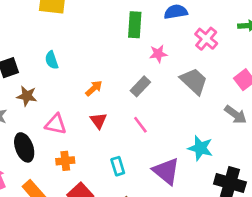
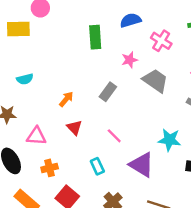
pink star: (158, 54) -> (130, 60), moved
cyan semicircle: (52, 60) -> (25, 79), turned -77
pink line: (140, 125) -> (114, 136), moved

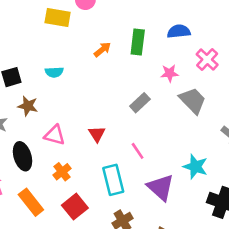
orange arrow: (66, 99) -> (102, 50), moved
cyan rectangle: (97, 166) -> (113, 180), size x1.6
orange cross: (50, 168) -> (62, 172), turned -35

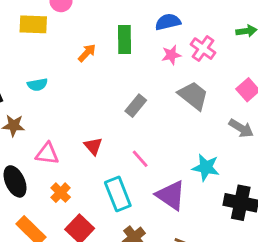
pink star: (169, 73) -> (171, 55), moved

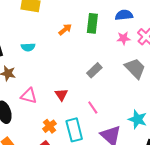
orange cross: (61, 193) -> (50, 126), moved

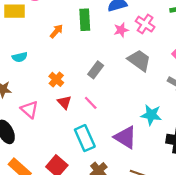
pink triangle: (29, 96) -> (29, 110), turned 36
pink line: (93, 107) -> (91, 103), moved
orange cross: (50, 126) -> (56, 79), moved

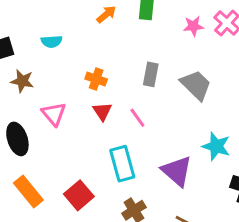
gray trapezoid: (139, 60) -> (196, 85), moved
gray rectangle: (96, 70) -> (151, 74), turned -35
orange cross: (56, 79) -> (96, 79), turned -32

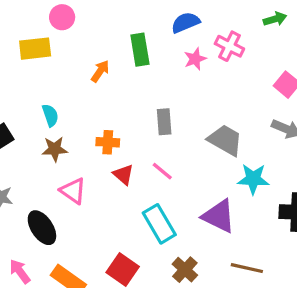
cyan semicircle: (52, 41) -> (50, 115), turned -90
brown star: (22, 81) -> (55, 149), moved
gray trapezoid: (196, 85) -> (225, 140), moved

